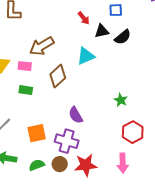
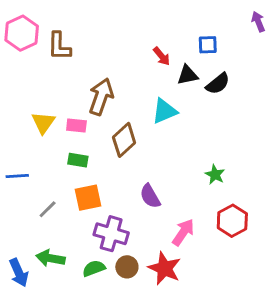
brown arrow: (42, 46) -> (101, 97), turned 140
orange square: (37, 133) -> (88, 198), moved
purple cross: (67, 141) -> (111, 234), moved
pink arrow: (123, 163) -> (183, 232), moved, turned -144
red star: (86, 165) -> (164, 268), turned 30

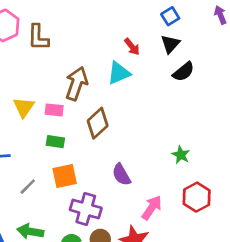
blue square: (208, 45) -> (170, 16), moved, turned -30
black triangle: (188, 75) -> (170, 44), moved, turned -36
cyan triangle: (164, 111) -> (119, 73), moved

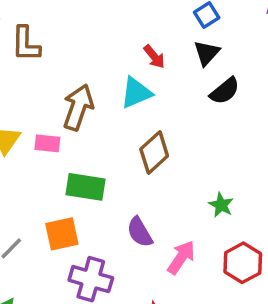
brown diamond: (98, 123) -> (154, 152), moved
green rectangle: (55, 142) -> (85, 187), moved, size x1.5
pink arrow: (152, 208) -> (181, 257), moved

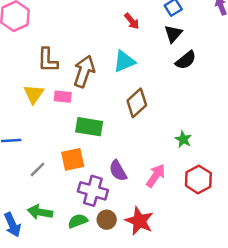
brown L-shape: (26, 44) -> (48, 60), moved
red arrow: (154, 57) -> (132, 21), moved
purple semicircle: (140, 232) -> (118, 171), moved

